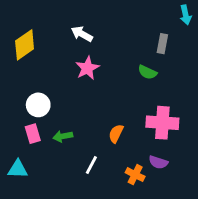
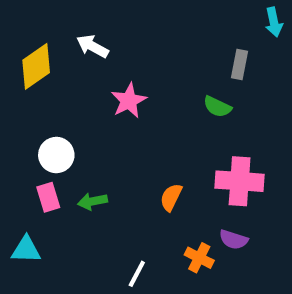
white arrow: (82, 34) -> (93, 46), moved
white line: (91, 165) -> (137, 274), moved

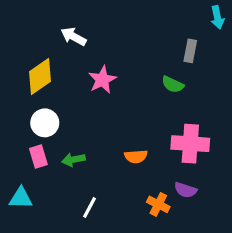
yellow diamond: (36, 66) -> (40, 76), moved
orange semicircle: (171, 197) -> (136, 156), turned -120
white line: (137, 274) -> (90, 208), moved

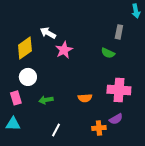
white arrow: (74, 37) -> (48, 33), moved
pink rectangle: (38, 156) -> (16, 98), moved
purple semicircle: (185, 190) -> (116, 119), turned -48
orange cross: (158, 204) -> (99, 128), turned -32

